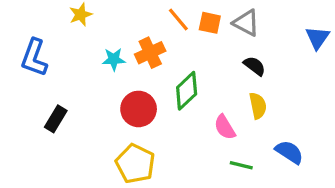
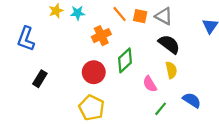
cyan star: (114, 59) -> (78, 13), moved
black semicircle: (255, 66) -> (169, 44), size x1.5
green line: (241, 165) -> (161, 109), turned -64

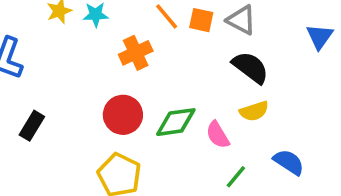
green diamond: (125, 60) -> (176, 122), moved, turned 35
yellow semicircle: (171, 70) -> (254, 111), turned 84

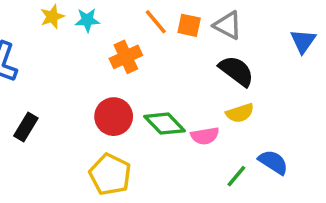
green diamond: (176, 122) -> (164, 124), turned 54
pink semicircle: (218, 135) -> (205, 136), turned -68
green line: (236, 177) -> (236, 176), moved

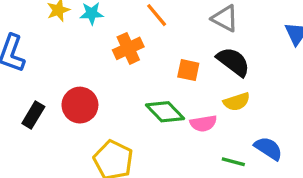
orange square: (189, 25) -> (188, 70), moved
red circle: (114, 117) -> (80, 105), moved
green line: (236, 176) -> (233, 162), turned 65

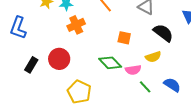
orange cross: (128, 48) -> (76, 25), moved
black semicircle: (233, 62) -> (163, 33), moved
green line: (233, 162) -> (145, 87), moved, turned 32

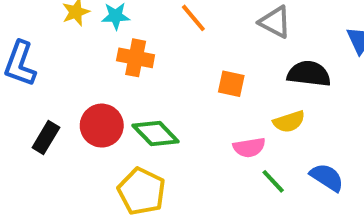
orange cross: (76, 25) -> (136, 58), turned 36
black semicircle: (163, 33) -> (309, 74), turned -30
green diamond: (110, 63) -> (156, 134), moved

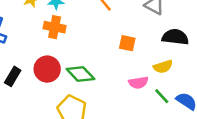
orange cross: (136, 58) -> (55, 27), moved
green line: (273, 181) -> (162, 96), moved

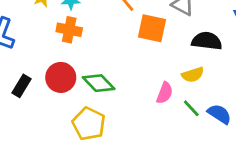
orange square: (127, 43) -> (152, 28), moved, size x1.5
pink semicircle: (138, 83) -> (165, 93), turned -60

